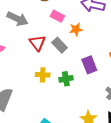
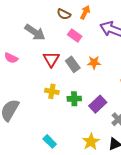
orange star: (76, 29) -> (94, 63), moved
purple rectangle: (89, 65) -> (98, 104), moved, turned 60

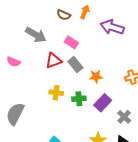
pink rectangle: (75, 35) -> (71, 42), moved
red triangle: (51, 59) -> (54, 61), turned 42
orange star: (94, 63) -> (96, 76), moved

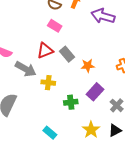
gray arrow: (36, 35) -> (26, 69), moved
pink rectangle: (71, 42) -> (55, 26), moved
green cross: (79, 99) -> (71, 102), moved

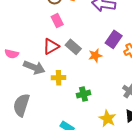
pink rectangle: (55, 26) -> (57, 21), turned 40
purple rectangle: (95, 92) -> (114, 39), moved

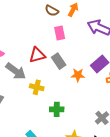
pink rectangle: (57, 21) -> (60, 33), moved

